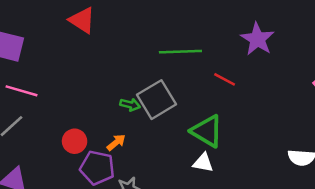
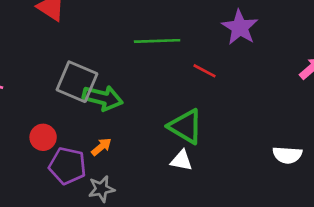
gray square: (156, 100) -> (77, 82), moved, turned -36
green arrow: (130, 105) -> (103, 98), size x1.8
orange arrow: (116, 142) -> (101, 147), moved

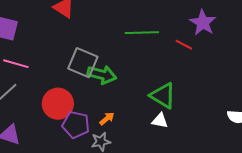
red line: (205, 71) -> (184, 45), moved
red circle: (43, 137) -> (58, 104), size x1.6
orange arrow: (101, 147) -> (107, 119), moved

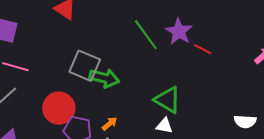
purple star: (203, 23) -> (179, 32), moved
green line: (142, 33) -> (146, 35), turned 56
red line: (184, 45) -> (203, 49), moved

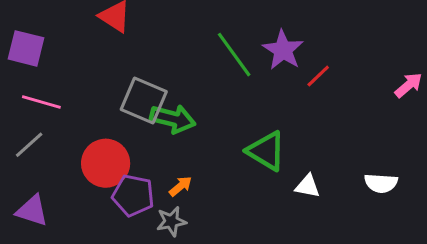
red line: (203, 49) -> (318, 76), turned -72
white triangle: (164, 126) -> (307, 186), moved

